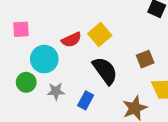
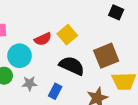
brown square: (145, 59) -> (106, 56), size x1.6
black semicircle: (105, 71) -> (72, 66), turned -30

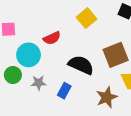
yellow square: (67, 35) -> (87, 18), moved

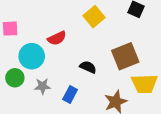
black semicircle: (81, 65) -> (88, 67), size x0.6

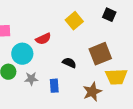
blue rectangle: (70, 95) -> (54, 86), turned -32

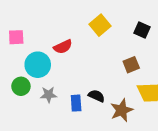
black square: (109, 15) -> (142, 30), moved
brown square: (100, 54) -> (131, 65), size x0.6
black semicircle: (69, 63) -> (96, 96), moved

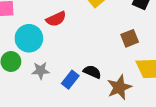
blue rectangle: (76, 103) -> (70, 80), turned 42

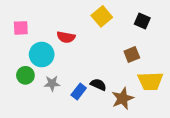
red semicircle: (56, 19) -> (66, 37), turned 36

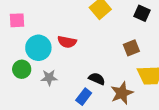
red semicircle: (66, 37) -> (67, 42), moved
blue rectangle: (79, 91) -> (84, 97), moved

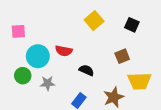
black semicircle: (97, 79) -> (86, 70), moved

